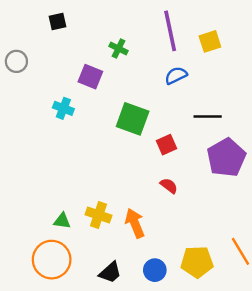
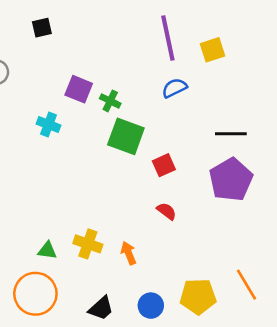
green cross: (118, 48) -> (110, 101), moved
black line: (208, 116) -> (231, 134), moved
orange arrow: (135, 223) -> (129, 253), size x0.7

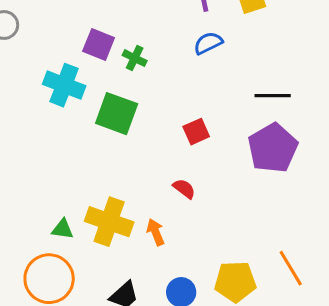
cyan cross: (49, 125) -> (64, 85), size x1.5
green square: (126, 136) -> (117, 114), moved
red semicircle: (167, 211) -> (184, 189), moved
yellow cross: (88, 244) -> (109, 222), size x1.4

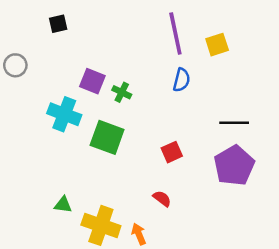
blue semicircle: (208, 43) -> (182, 80), turned 130
green triangle: (63, 229) -> (63, 205), moved

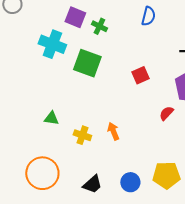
red semicircle: (162, 199) -> (166, 113), moved, turned -84
yellow cross: (101, 225) -> (82, 135), size x0.6
orange arrow: (139, 234) -> (113, 131), moved

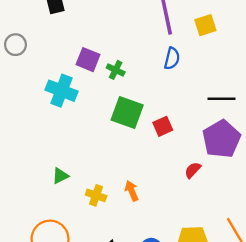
green square: (87, 63) -> (127, 113), moved
green triangle: (51, 118) -> (60, 176), turned -35

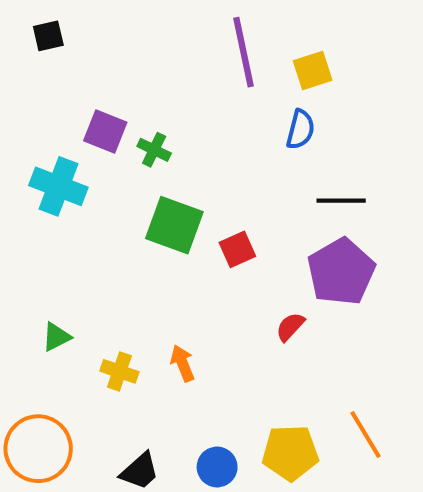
blue semicircle: (172, 58) -> (300, 129), moved

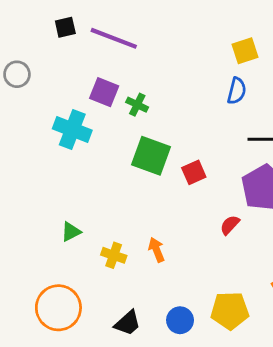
purple line: (244, 52) -> (114, 38), moved, turned -57

